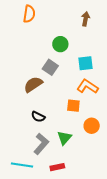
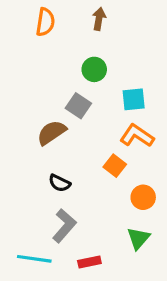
brown arrow: (86, 19) -> (99, 19), moved
orange square: (73, 106) -> (115, 166), turned 32
green triangle: (64, 138) -> (138, 238), moved

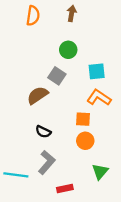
orange square: (115, 166) -> (83, 119), turned -35
orange circle: (143, 197) -> (85, 141), moved
cyan line: (34, 259) -> (16, 175), moved

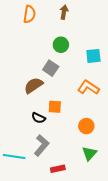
cyan square: (97, 71) -> (93, 56), moved
orange square: (83, 119) -> (55, 107), moved
orange circle: (85, 141) -> (86, 126), moved

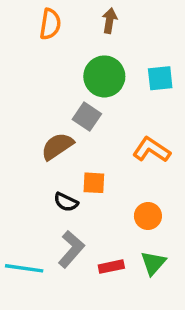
green circle: (61, 45) -> (104, 76), size x1.5
cyan square: (93, 56) -> (160, 78), moved
red rectangle: (58, 169) -> (111, 267), moved

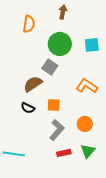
orange semicircle: (50, 24) -> (29, 24), moved
black semicircle: (66, 202) -> (28, 108), moved
gray L-shape: (71, 249) -> (57, 130), moved

